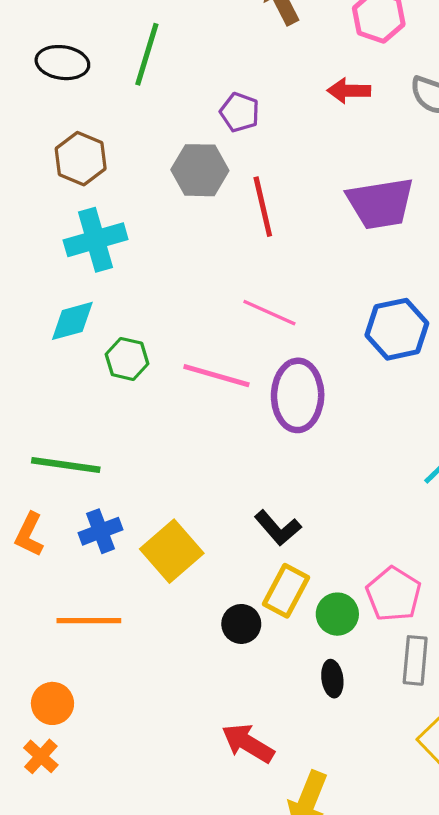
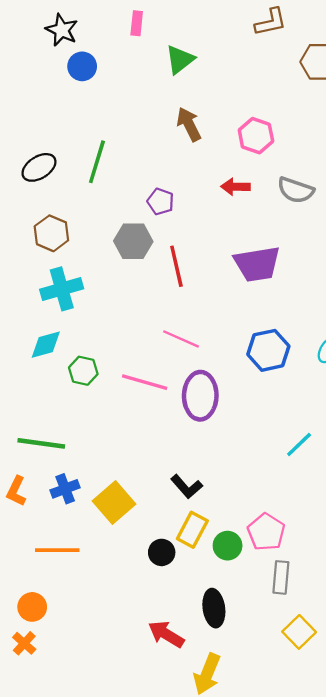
black ellipse: (62, 63) -> (39, 167), turned -40
black ellipse: (332, 679) -> (214, 608), moved, size x1.5

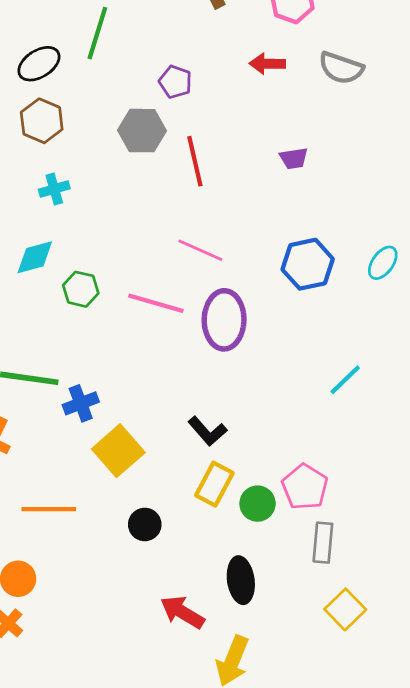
black ellipse: (39, 167) -> (39, 64), moved
purple trapezoid: (257, 264) -> (294, 158), size x0.5
cyan cross: (62, 289) -> (54, 189), size x0.6
blue cross: (65, 489) -> (81, 403), moved
black circle: (162, 552) -> (145, 524), moved

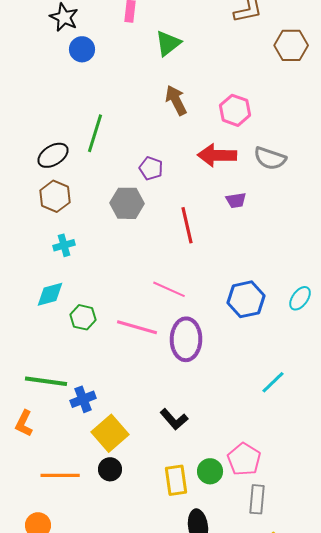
red arrow: (267, 64) -> (217, 155), size x1.5
purple trapezoid: (294, 158) -> (236, 200), moved
red line: (195, 161) -> (187, 225), moved
yellow rectangle: (214, 484) -> (176, 480), moved, turned -36
black circle: (145, 524) -> (110, 469), moved

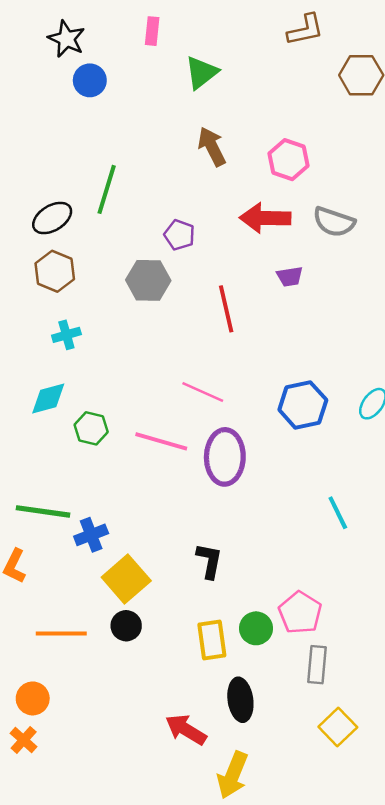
cyan line: (273, 382) -> (338, 513), turned -72
black L-shape: (174, 419) -> (209, 561), turned -128

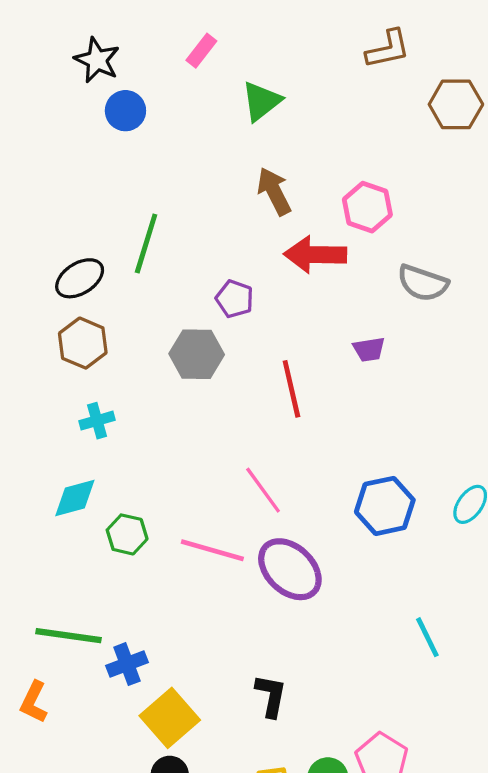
pink rectangle: (152, 31) -> (201, 51), turned 32
red arrow: (265, 218) -> (315, 255), moved
pink line: (203, 392) -> (263, 490), turned 30
purple ellipse: (225, 457) -> (290, 569), turned -48

